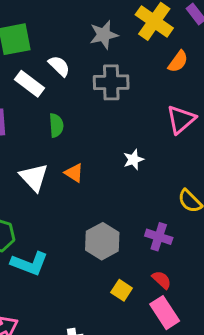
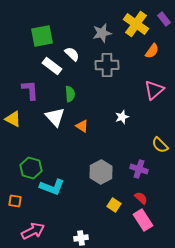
white triangle: (34, 177) -> (55, 117), moved

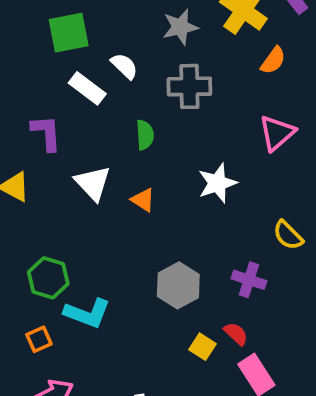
green semicircle: (70, 94) -> (145, 135), moved
white star: (122, 117) -> (217, 183), size x1.5
red semicircle: (141, 198) -> (236, 334), moved
orange square: (15, 201) -> (39, 339), moved, turned -32

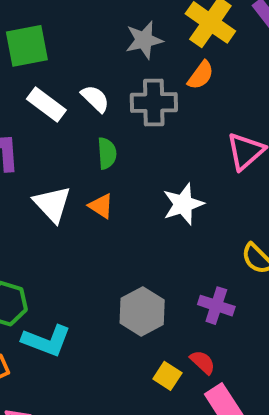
orange semicircle: (273, 60) -> (201, 75), moved
white semicircle: (124, 66) -> (95, 99), moved
orange triangle: (143, 200) -> (101, 206), moved

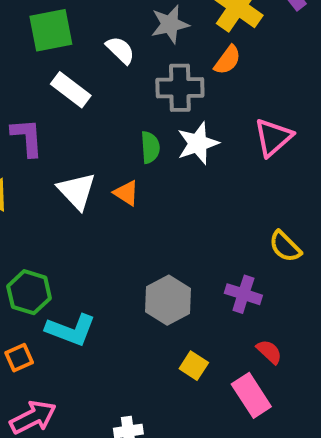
white semicircle: (95, 99) -> (120, 50), moved
green semicircle: (107, 153) -> (150, 147), moved
white star: (183, 204) -> (198, 143), moved
red semicircle: (203, 362) -> (269, 352), moved

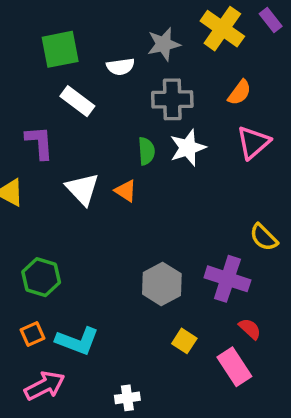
white semicircle: (120, 50) -> (120, 67), turned 128
orange semicircle: (228, 60) -> (240, 92), moved
purple cross: (243, 294) -> (227, 279), size x1.4
cyan L-shape: (71, 330) -> (77, 341), moved

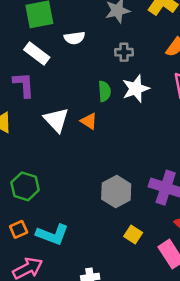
white semicircle: (120, 67) -> (75, 38), moved
gray cross: (172, 99) -> (124, 52), size x0.6
white rectangle: (77, 101) -> (37, 53), moved

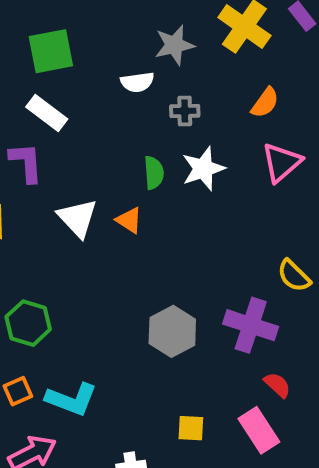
white semicircle: (75, 38) -> (137, 82), moved
yellow square: (133, 234) -> (191, 428), moved, turned -30

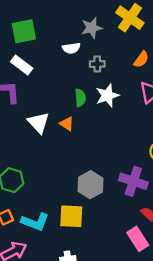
yellow square: (191, 428) -> (71, 216), moved, size x1.6

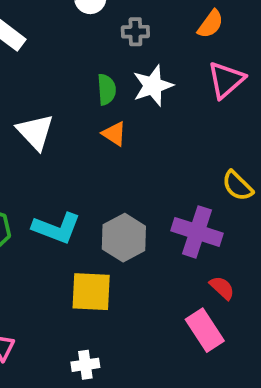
orange triangle: (67, 124) -> (114, 134), moved
cyan L-shape: (35, 222) -> (56, 228), moved

